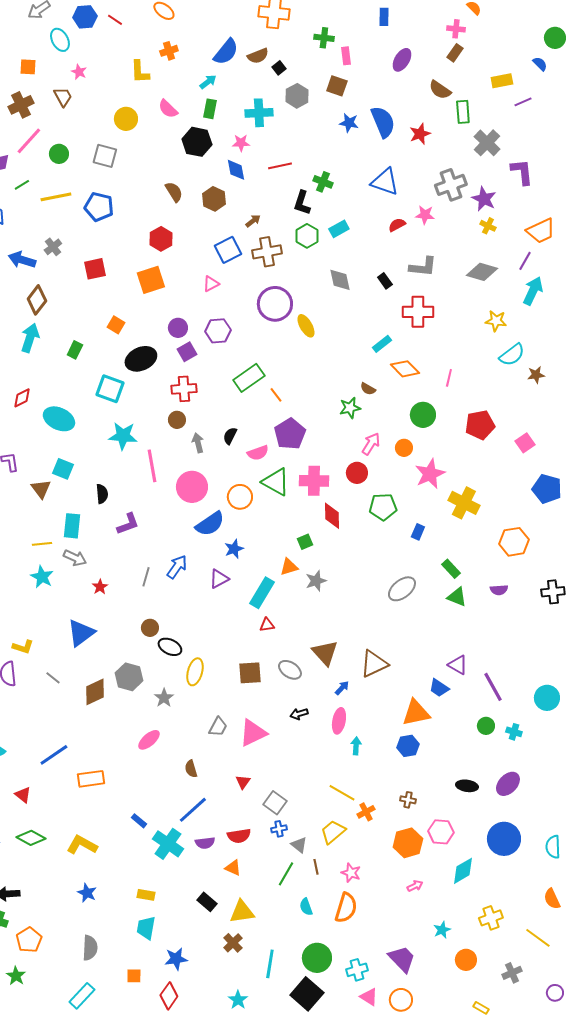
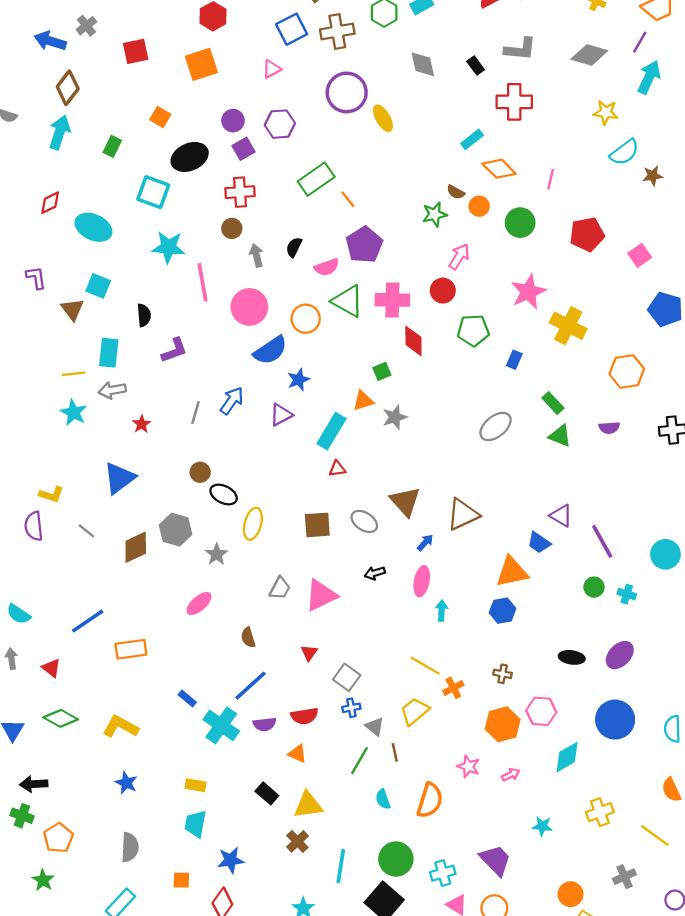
orange circle: (404, 448) -> (479, 206), moved
gray arrow: (75, 558) -> (112, 390), turned 145
pink star: (351, 873) -> (469, 766), moved
cyan star: (442, 930) -> (542, 826), turned 30
orange circle: (466, 960) -> (571, 894), moved

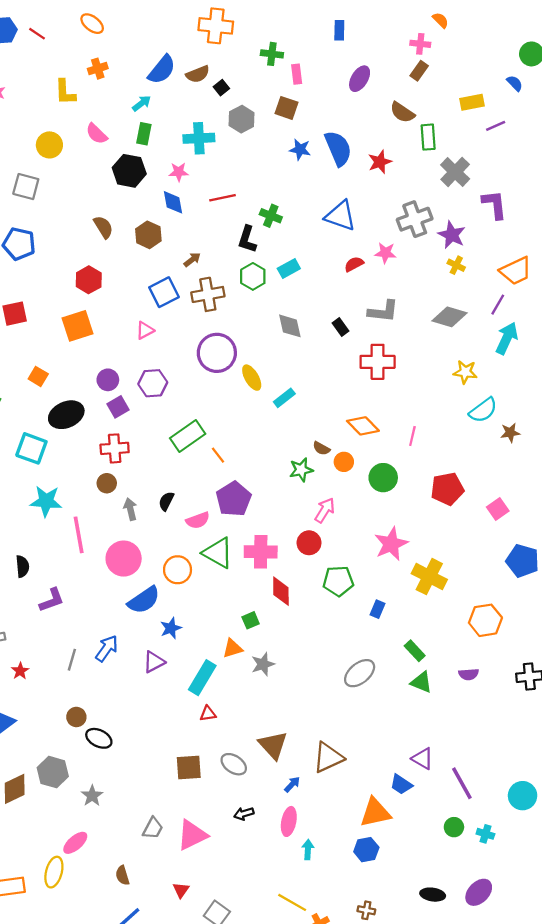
cyan rectangle: (472, 139) -> (284, 398), moved
yellow ellipse: (253, 524) -> (54, 872), moved

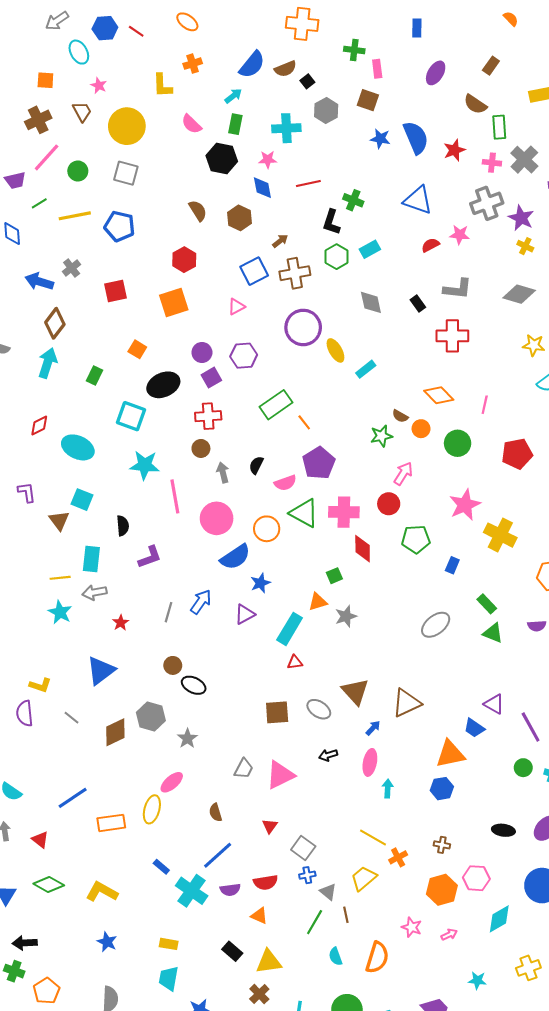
pink cross: (420, 44) -> (492, 163), moved
yellow circle: (49, 145) -> (127, 126), moved, size x1.5

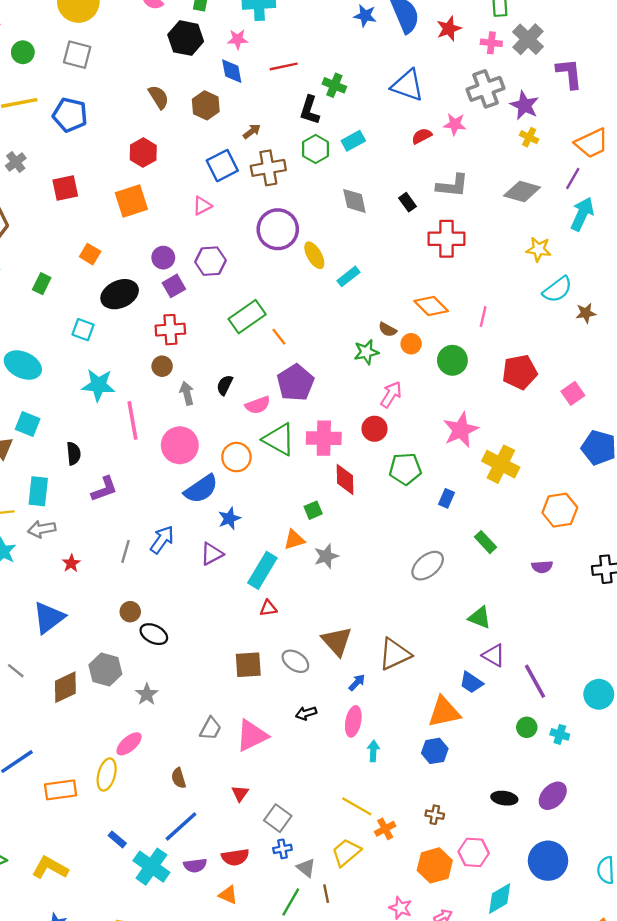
cyan square: (131, 416) -> (83, 330), size x0.7
green triangle: (493, 633) -> (480, 618), moved

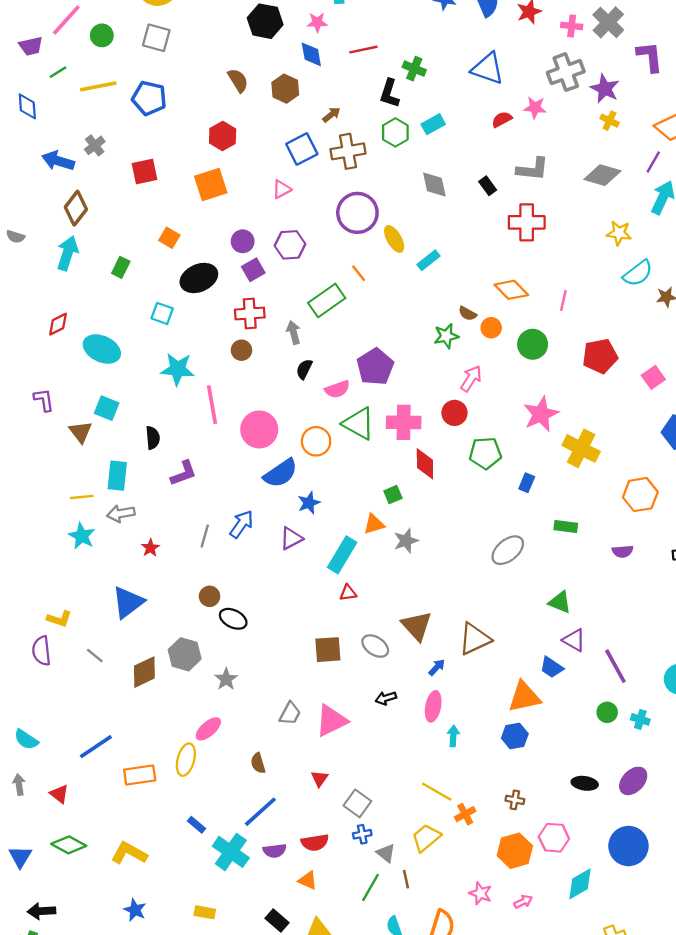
orange line: (279, 337) -> (359, 273), moved
gray arrow: (187, 393) -> (294, 332), moved
green rectangle: (485, 542) -> (566, 527), turned -40

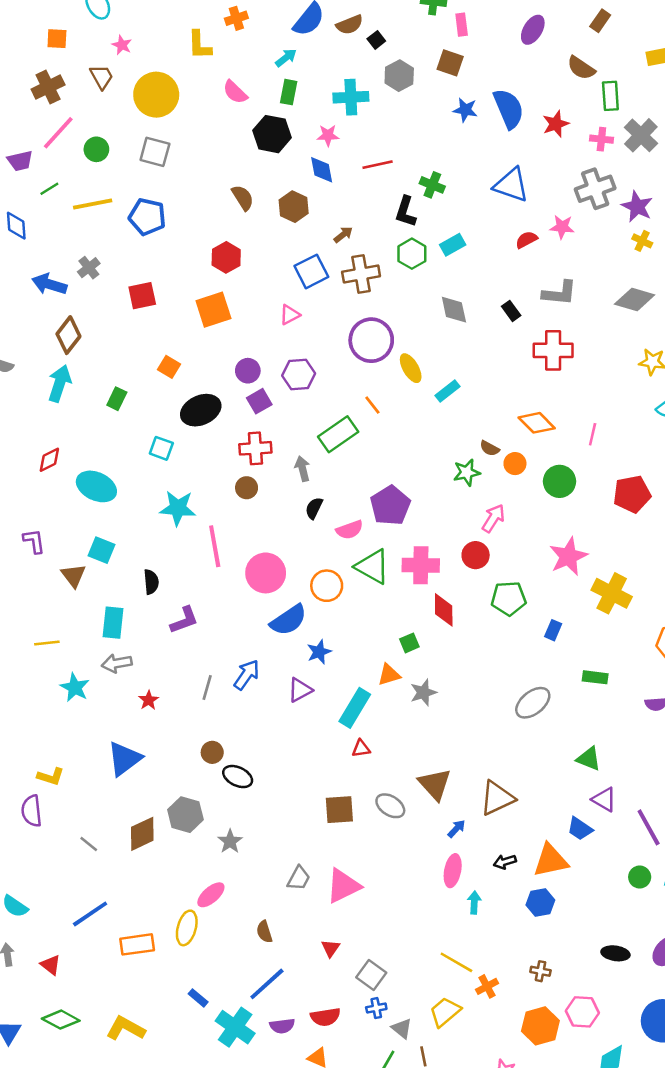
yellow line: (82, 497) -> (47, 643), moved
gray line: (95, 655) -> (89, 844), moved
black arrow: (386, 698) -> (505, 862), moved

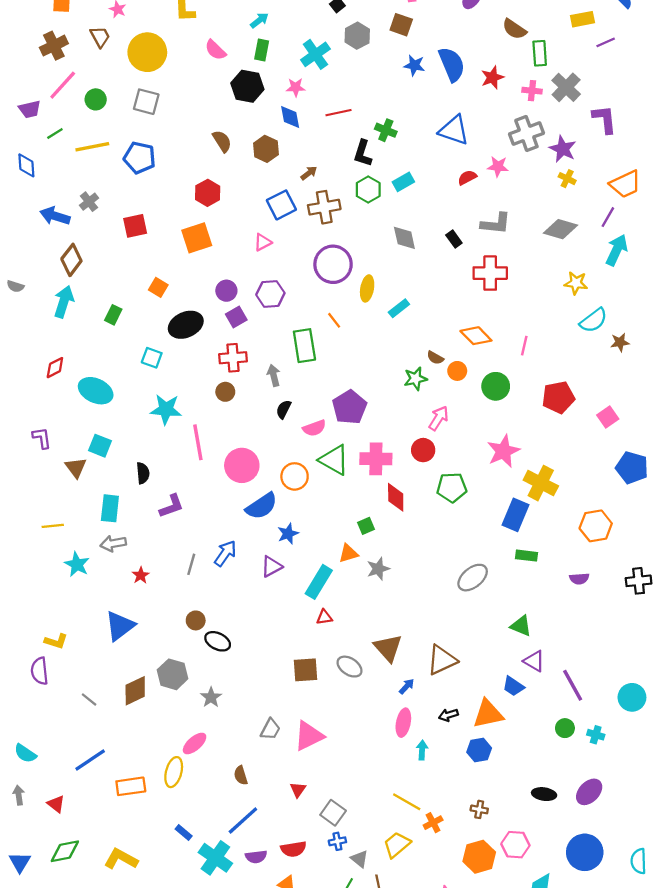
cyan cross: (351, 97) -> (315, 54), turned -32
yellow ellipse: (411, 368) -> (367, 288), turned 40
green rectangle: (338, 434) -> (304, 346), turned -64
blue rectangle: (553, 630) -> (515, 515), moved, size x1.8
green diamond: (61, 1020) -> (65, 851), turned -40

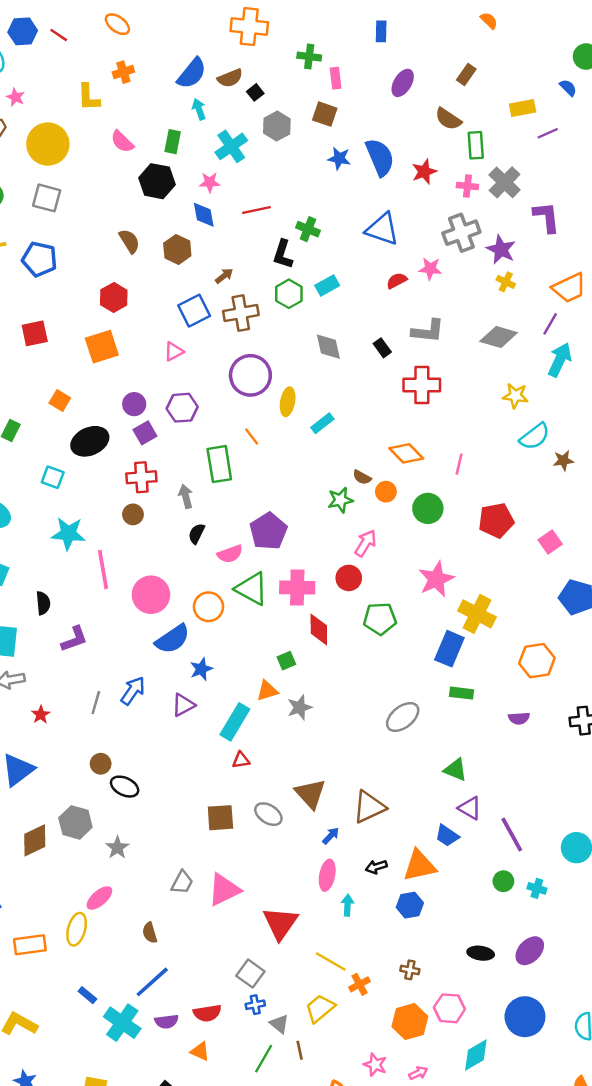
cyan arrow: (259, 20) -> (199, 109), moved, turned -72
red triangle: (298, 790) -> (280, 923), moved, size x2.0

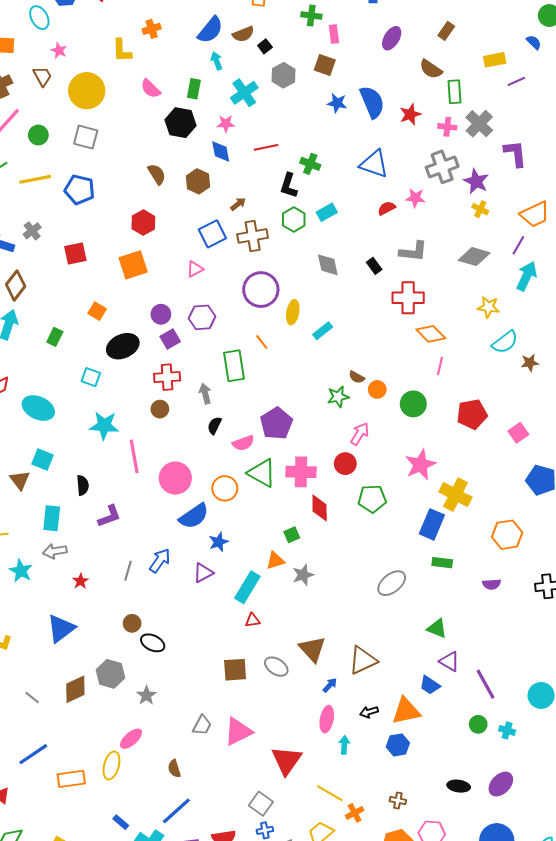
orange diamond: (406, 453) -> (431, 334), moved

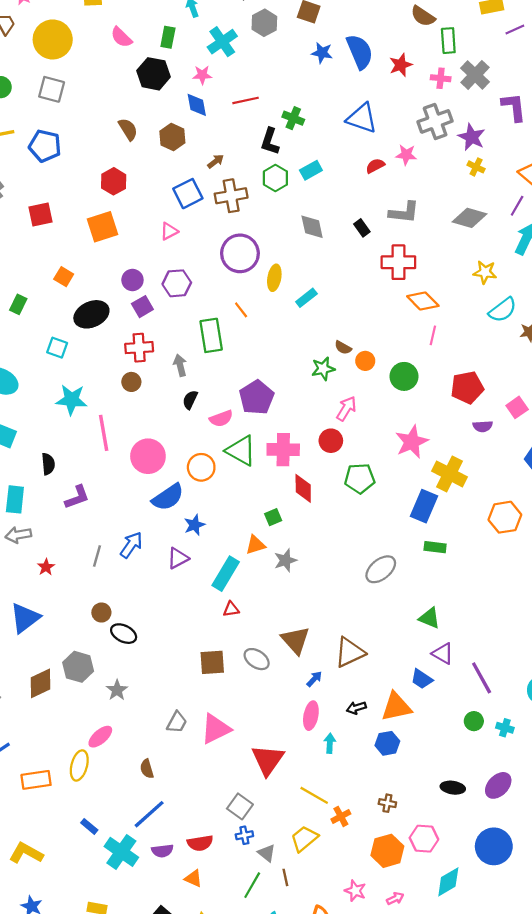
purple semicircle: (492, 584) -> (483, 426), moved

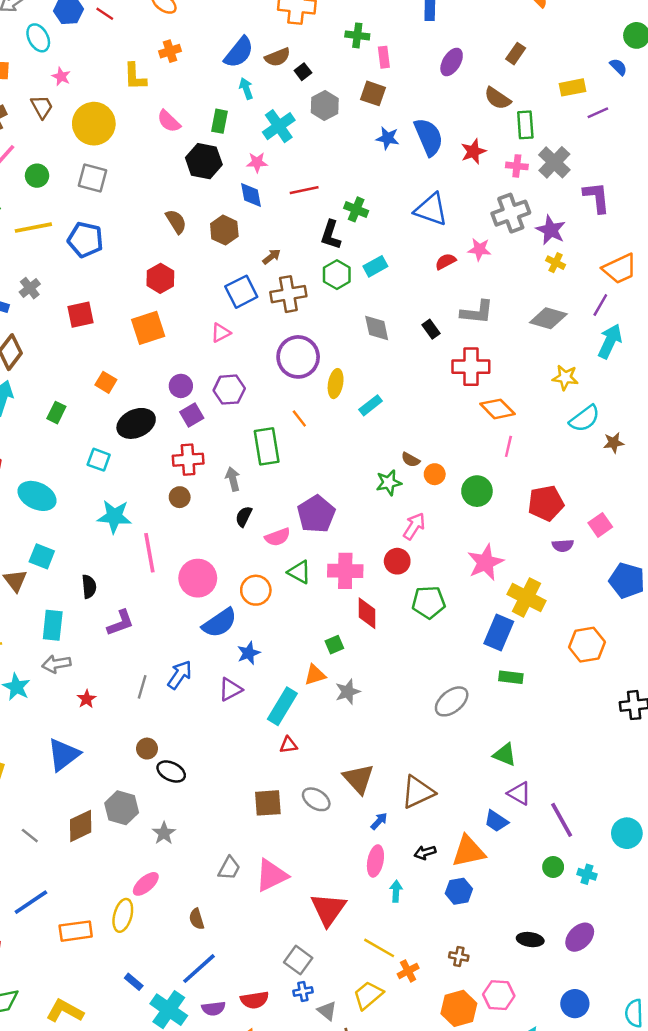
green triangle: (241, 451) -> (299, 572), size x0.7
blue circle: (494, 846) -> (575, 1004), size x0.7

